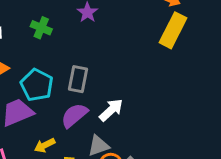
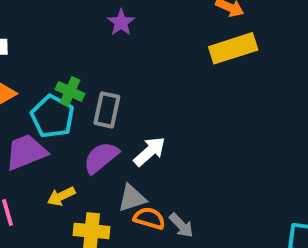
green cross: (41, 28) -> (70, 91), moved
yellow rectangle: (173, 30) -> (233, 48), turned 44

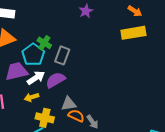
purple star: (121, 22) -> (86, 11), moved
white arrow: (150, 152) -> (36, 78), moved

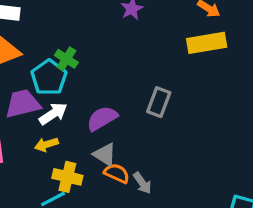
gray rectangle: (62, 55) -> (159, 102), moved
purple semicircle: (55, 80) -> (102, 118), moved
gray triangle: (69, 104) -> (105, 155), turned 42

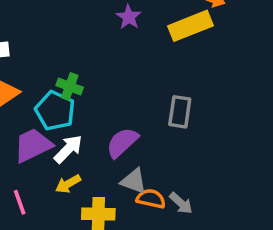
yellow rectangle: (207, 43) -> (190, 26), moved

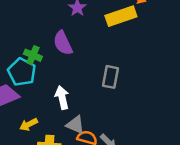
purple semicircle: (122, 143) -> (63, 43), moved, turned -75
white arrow: (68, 149) -> (62, 98), moved, turned -60

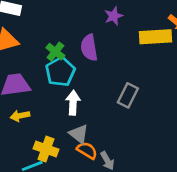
cyan pentagon: (22, 72) -> (60, 72), moved
yellow arrow: (29, 124) -> (20, 116), moved

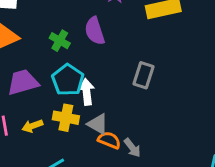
cyan pentagon: (60, 72) -> (68, 80), moved
yellow arrow: (20, 116) -> (32, 126), moved
yellow cross: (46, 149) -> (66, 118), moved

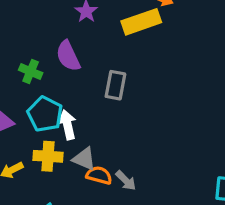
gray rectangle: (143, 75) -> (115, 85), moved

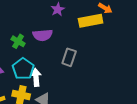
purple semicircle: (68, 56) -> (43, 35), turned -78

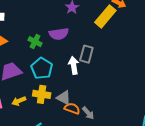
yellow rectangle: (91, 21) -> (105, 16), turned -35
white arrow: (36, 77) -> (74, 65), moved

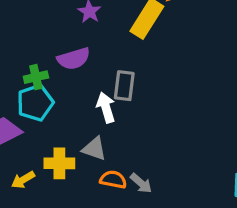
green cross: (35, 42) -> (36, 77), turned -32
cyan pentagon: (42, 68) -> (35, 103), moved, turned 30
gray triangle: (64, 98) -> (94, 149), moved

